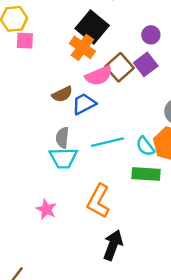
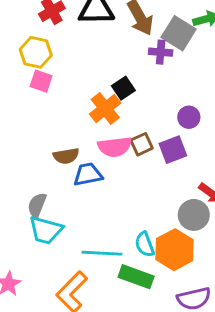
black square: (92, 27) -> (123, 88), size x0.6
brown square: (120, 67) -> (142, 144), size x0.7
gray semicircle: (62, 138) -> (37, 205), moved
cyan line: (107, 142) -> (102, 253), moved

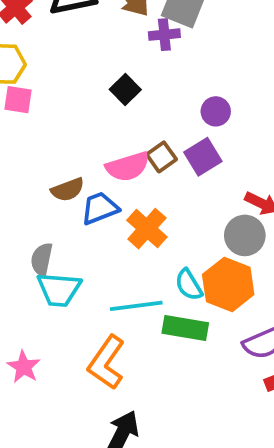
orange cross: (105, 108) -> (147, 229), moved

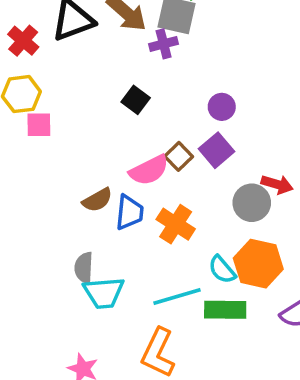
blue trapezoid: (100, 208) -> (129, 212), turned 126
gray circle: (245, 235) -> (252, 203), moved

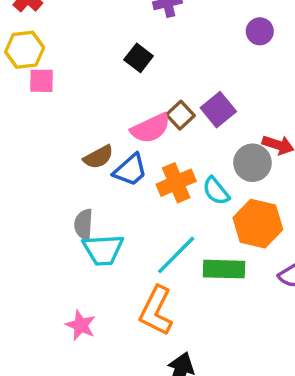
purple circle: (222, 107) -> (260, 31), moved
blue trapezoid: (129, 212) -> (130, 170), turned 42
orange cross: (176, 224) -> (176, 183), turned 33
cyan semicircle: (222, 270) -> (216, 191), moved
cyan line: (177, 297) -> (176, 255), turned -30

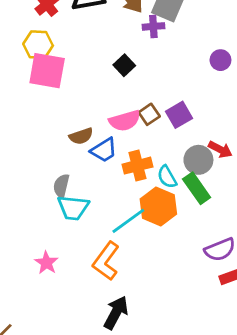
pink square: (41, 81) -> (47, 71), size x1.8
orange hexagon: (258, 224) -> (158, 207), moved
green rectangle: (224, 269) -> (197, 188), moved, turned 44

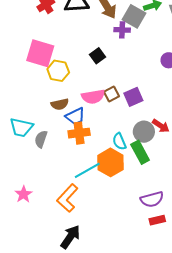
yellow hexagon: (38, 45) -> (58, 71), moved
orange cross: (137, 166) -> (79, 133), moved
cyan trapezoid: (73, 208) -> (21, 127), moved

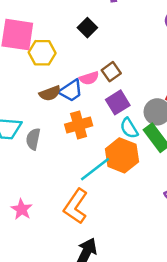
pink semicircle: (93, 97) -> (89, 78), size x0.7
purple square: (133, 97) -> (118, 102), moved
blue trapezoid: (75, 116) -> (71, 91), moved

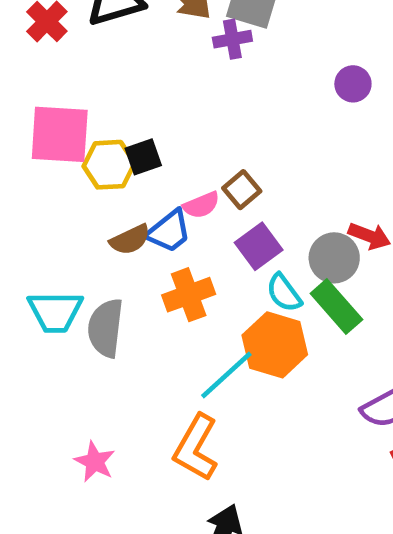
black square: (87, 28) -> (143, 157), moved, turned 30
gray semicircle: (33, 139) -> (106, 328), size x1.4

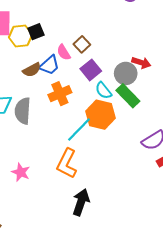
pink semicircle: (201, 205) -> (64, 52), turned 84

